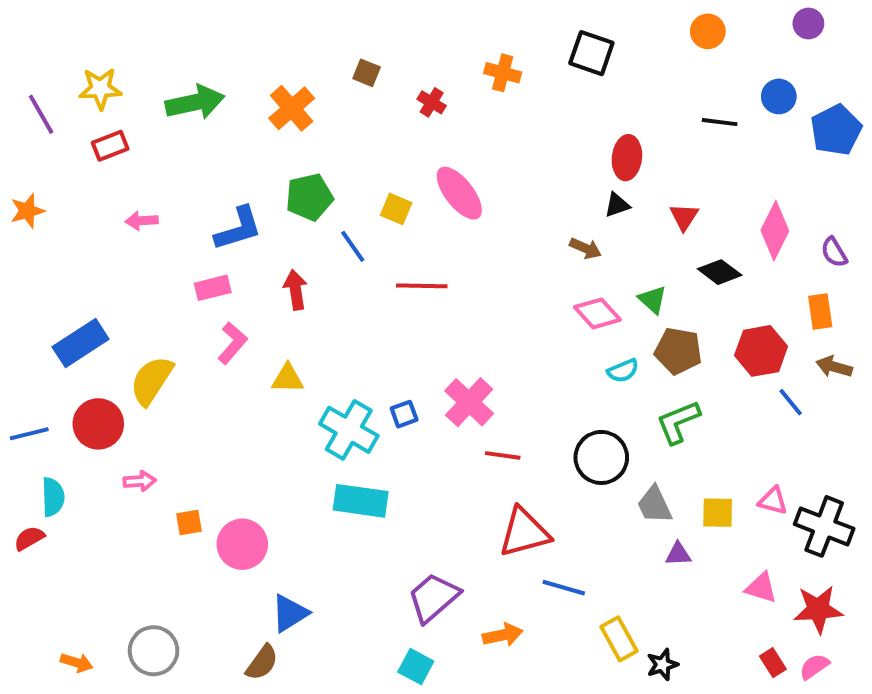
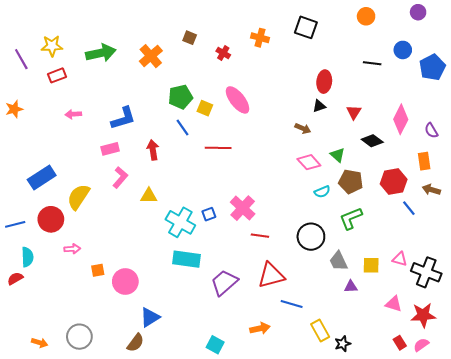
green pentagon: (309, 197) -> (180, 97), moved
purple trapezoid: (434, 597) -> (224, 283), moved

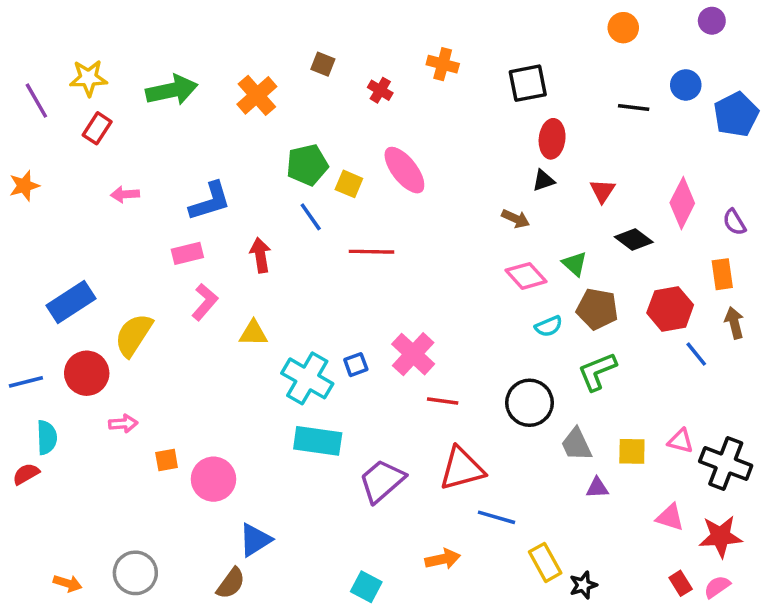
black square: (306, 27) -> (528, 83), moved, turned -30
red rectangle: (57, 75) -> (97, 128), turned -36
brown arrow: (431, 190) -> (734, 323), turned 60

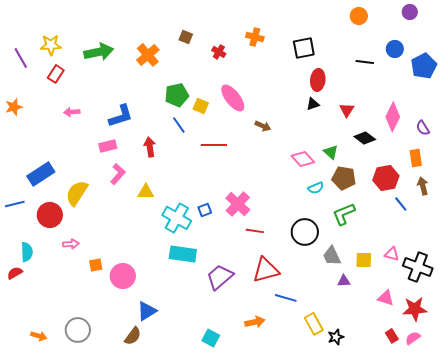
brown arrow: (516, 219) -> (263, 126), moved
blue line: (26, 382) -> (15, 204), moved

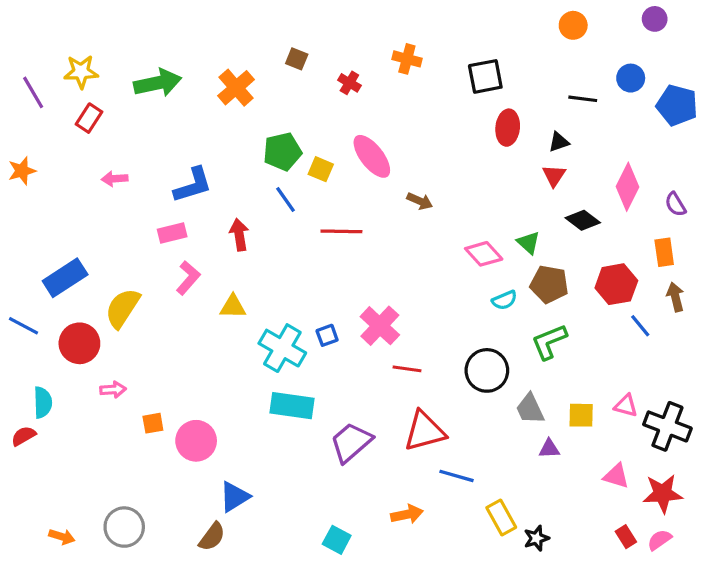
blue pentagon: (424, 66) -> (677, 105), turned -30
black triangle: (313, 104) -> (559, 142), moved
blue line: (15, 204) -> (24, 326), turned 42

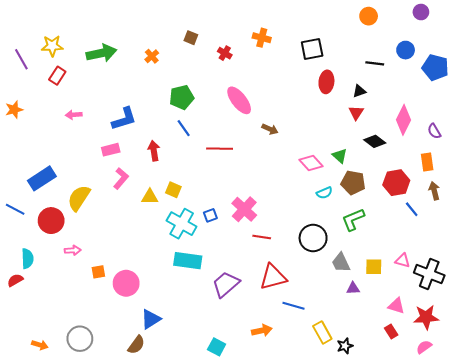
orange cross: (236, 88) -> (152, 56), size x0.6
yellow square: (321, 169) -> (173, 190), moved
red rectangle: (626, 537) -> (391, 332), moved

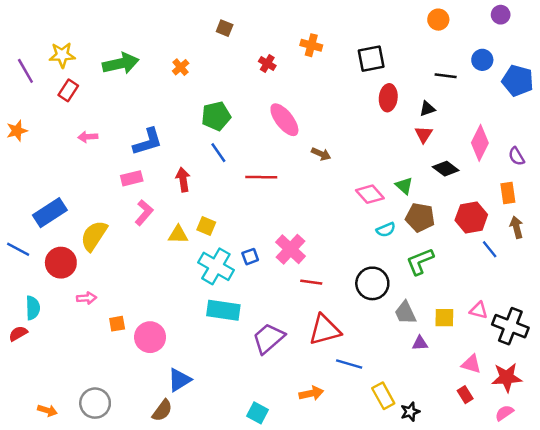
brown square: (191, 38) -> (225, 28), moved

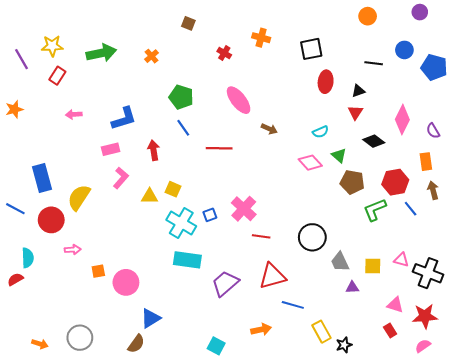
green pentagon: (216, 116) -> (181, 97), turned 30
blue rectangle: (50, 213) -> (42, 178), turned -72
cyan semicircle: (386, 230) -> (320, 132), moved
green L-shape: (420, 261) -> (375, 210), moved

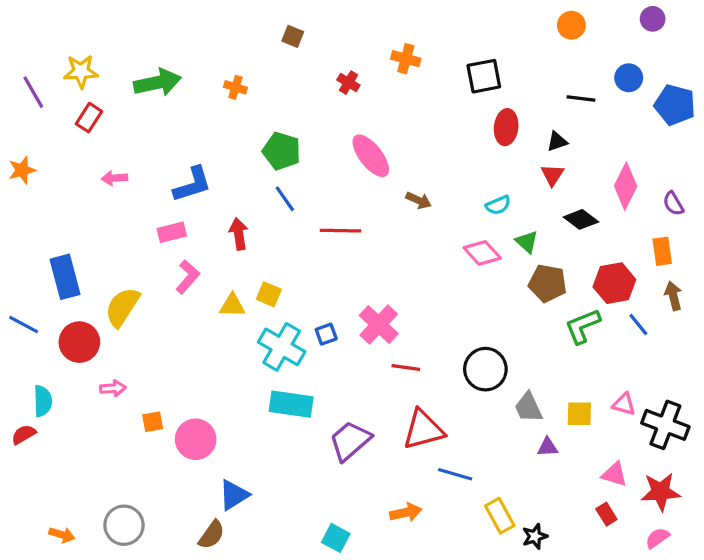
orange cross: (152, 56) -> (235, 87), turned -32

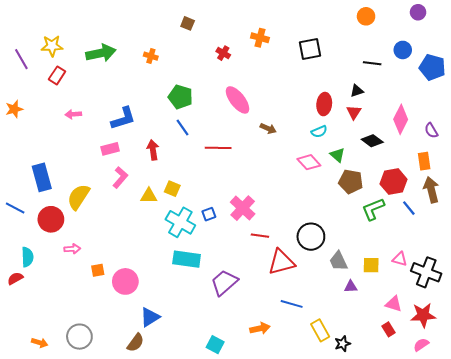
red ellipse: (506, 127) -> (324, 104), moved
brown arrow: (673, 296) -> (431, 190), size x1.4
red triangle: (423, 430) -> (281, 262), moved

